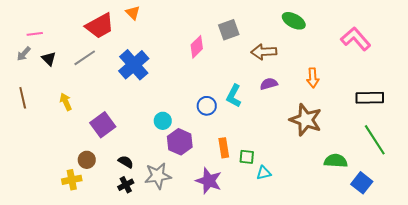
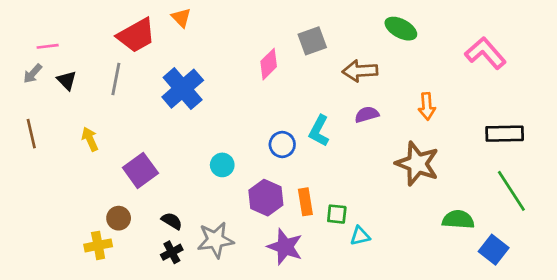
gray line: (85, 58) -> (116, 79), turned -45
purple hexagon: (180, 142) -> (266, 198), moved

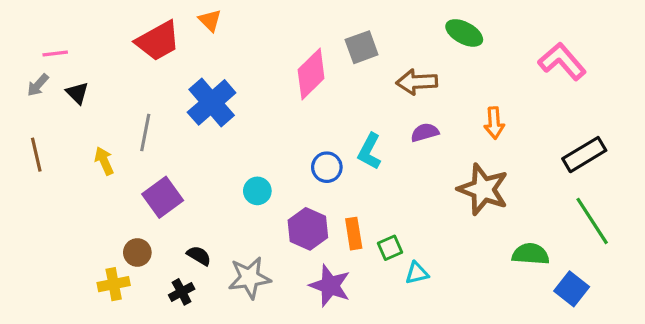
pink diamond: (269, 64) -> (311, 74), size x1.4
gray line: (116, 79) -> (145, 132), moved
black rectangle: (505, 134) -> (584, 155), turned -30
green square: (337, 214) -> (390, 248), turned -30
black cross: (172, 252) -> (182, 292), moved

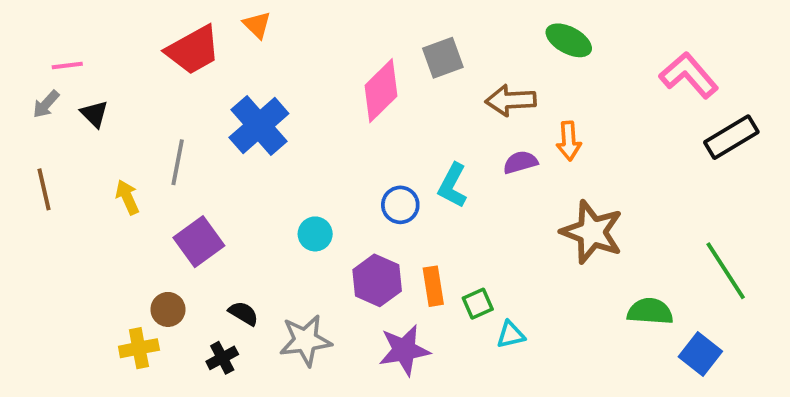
orange arrow: (494, 123) -> (569, 141), moved
black rectangle: (584, 155) -> (731, 137), moved
purple star: (330, 286) -> (404, 350), turned -30

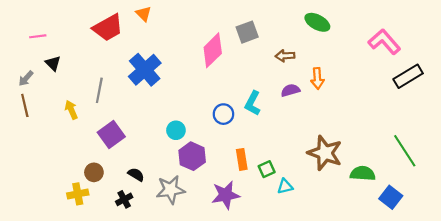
brown arrow: (511, 100) -> (285, 56), size x0.7
gray arrow: (46, 104) -> (26, 78), moved
brown star: (592, 232) -> (325, 153), moved
purple hexagon: (377, 280) -> (192, 156), moved

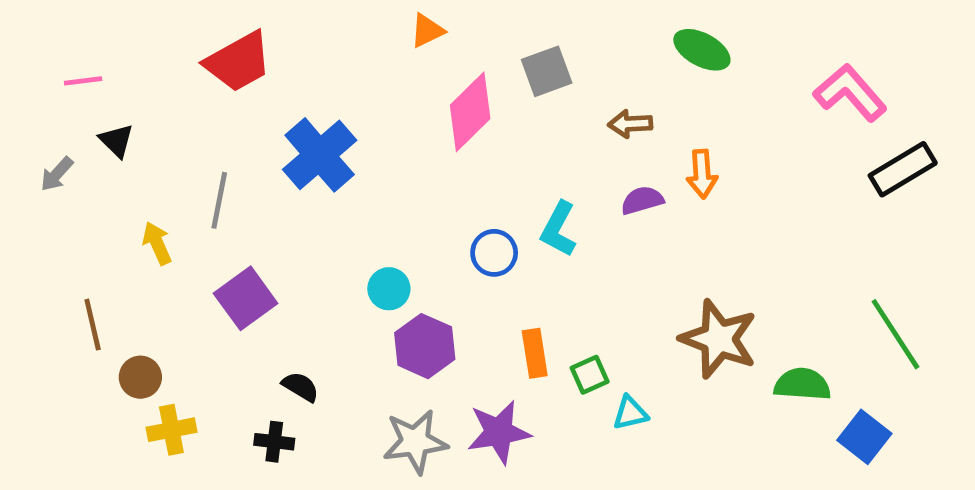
orange triangle: (144, 14) -> (427, 31), moved, turned 49
brown line: (25, 105) -> (93, 325), moved
brown circle: (94, 172) -> (140, 377), moved
gray star: (171, 190) -> (415, 442), moved
black cross: (124, 199) -> (274, 442), turned 35

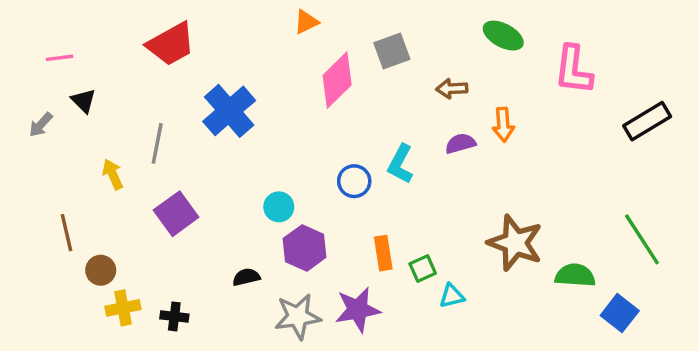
pink L-shape: (850, 93) -> (573, 70), moved, turned -132
black semicircle: (300, 387) -> (246, 277), moved, turned -44
black cross: (274, 442) -> (174, 316), moved

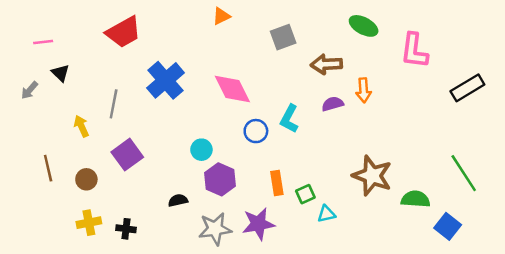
pink diamond: (337, 80) -> (232, 89), moved, turned -72
brown arrow: (452, 89) -> (326, 64), size x1.4
brown circle: (101, 270) -> (86, 179), moved

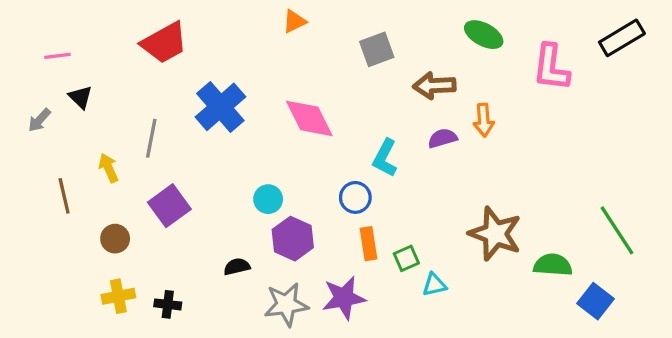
black rectangle: (467, 88) -> (622, 38), moved
blue circle: (256, 131) -> (355, 197), moved
brown line: (48, 168) -> (64, 196), moved

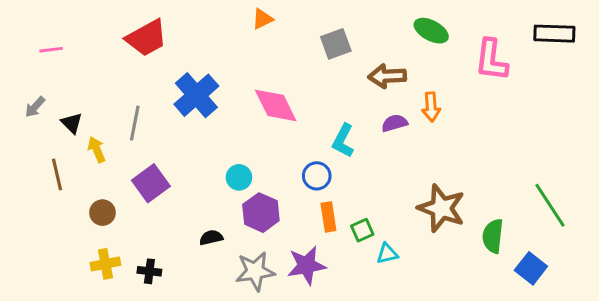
black rectangle: (622, 38) -> (554, 34), turned 33
black triangle: (81, 97) -> (72, 123), moved
green semicircle: (553, 265) -> (493, 236), turned -88

